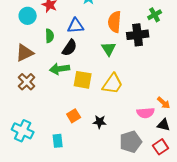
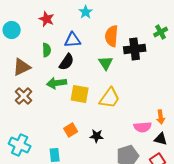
green cross: (155, 15) -> (161, 32), moved
cyan circle: (28, 16) -> (12, 30), moved
orange arrow: (164, 103) -> (161, 117), turned 40

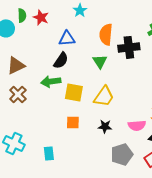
green semicircle: (47, 50) -> (22, 15), moved
orange square: (71, 130) -> (73, 122), moved, turned 32
black star: (97, 136) -> (105, 126), moved

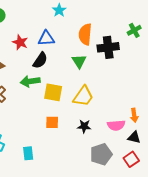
red star: (41, 17) -> (20, 42), moved

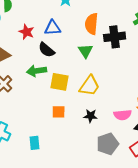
black semicircle: (40, 60) -> (47, 50), turned 96

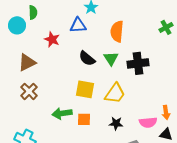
blue triangle: (53, 28) -> (78, 25), moved
black cross: (115, 37) -> (138, 63), moved
black semicircle: (47, 50) -> (87, 58), moved
green arrow: (37, 71) -> (62, 113), moved

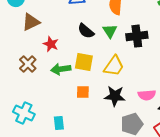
red star: (52, 39) -> (51, 44), moved
brown triangle: (27, 62) -> (31, 22), moved
green arrow: (62, 113) -> (61, 69), moved
black star: (116, 123) -> (115, 96), size x1.5

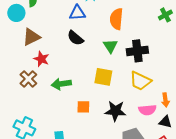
black semicircle: (86, 31) -> (75, 38), moved
red star: (51, 44) -> (41, 59), moved
yellow square: (84, 62) -> (103, 77), moved
yellow trapezoid: (114, 66) -> (140, 81), moved, turned 80

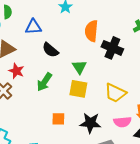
blue triangle: (77, 13) -> (33, 27), moved
green triangle: (110, 46) -> (79, 67), moved
black cross: (137, 51) -> (112, 48), moved, turned 30
green arrow: (61, 84) -> (44, 82), moved, turned -48

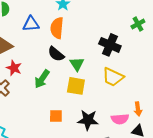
orange semicircle: (91, 31) -> (57, 28), moved
black semicircle: (50, 50) -> (56, 54), moved
yellow trapezoid: (115, 93) -> (113, 77), moved

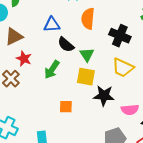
blue triangle: (31, 24) -> (52, 25), moved
orange semicircle: (57, 28) -> (88, 19), moved
black star: (88, 120) -> (104, 96), moved

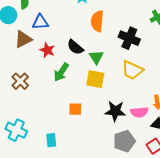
blue triangle: (52, 25) -> (40, 22), moved
red star: (24, 59) -> (47, 50), moved
black star: (104, 96) -> (115, 111), moved

